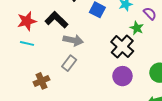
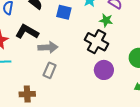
brown cross: (41, 81) -> (27, 94), turned 35

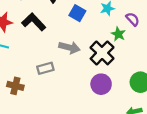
gray arrow: (48, 47) -> (69, 47), moved
gray rectangle: (50, 70) -> (45, 68), turned 35

